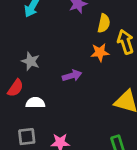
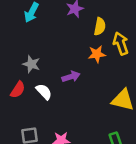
white semicircle: (35, 103) -> (44, 92), moved, turned 48

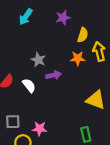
gray star: (31, 64) -> (38, 60), moved

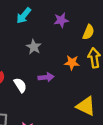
yellow semicircle: (83, 35) -> (88, 32), moved
gray star: (38, 60) -> (34, 47), moved

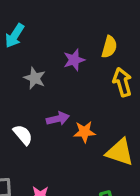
purple star: (61, 20) -> (74, 60), moved
orange star: (72, 63) -> (84, 132), moved

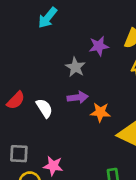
gray star: (35, 78) -> (75, 67), moved

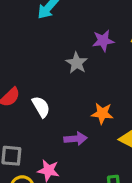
purple arrow: (78, 97) -> (76, 139), moved

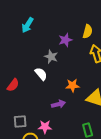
white semicircle: (41, 107) -> (41, 74), moved

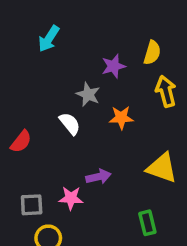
orange star: (72, 85) -> (121, 118), moved
pink star: (45, 127) -> (71, 198), moved

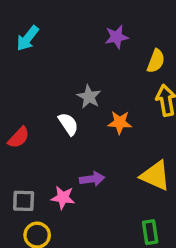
cyan arrow: (49, 39) -> (28, 38), moved
purple star: (113, 66) -> (117, 37), moved
green rectangle: (147, 223) -> (150, 232), moved

